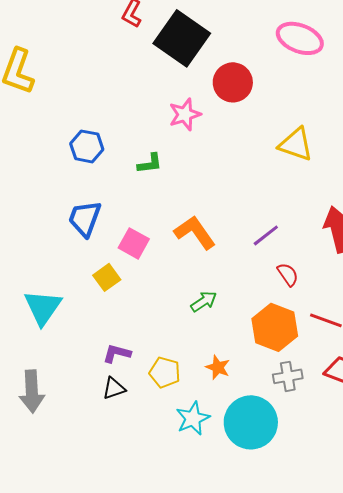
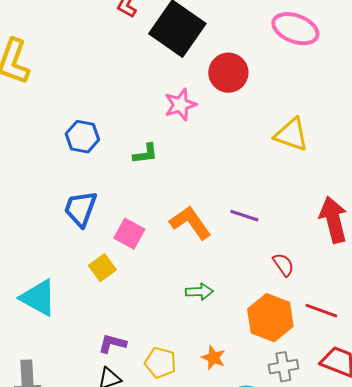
purple line: (266, 235) -> (244, 216), moved, turned 56
green arrow: (204, 301) -> (199, 292), turned 32
cyan triangle: (43, 307) -> (38, 298), turned -36

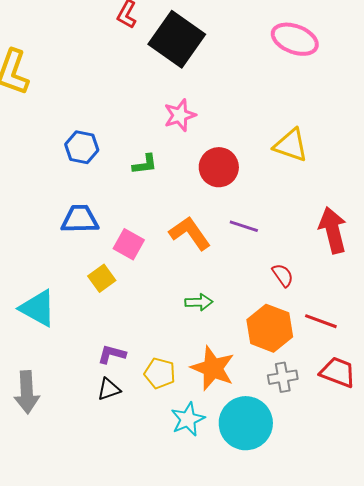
red circle: (228, 73) -> (219, 167), moved
blue trapezoid: (80, 209) -> (80, 219), turned 69
orange star: (213, 358) -> (213, 368), size x1.8

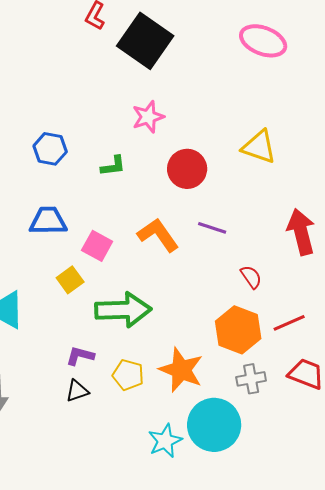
green arrow: (199, 302) -> (123, 310), moved, size x2.0
red line: (321, 321) -> (289, 323), turned -44
cyan star: (188, 419) -> (165, 441), moved

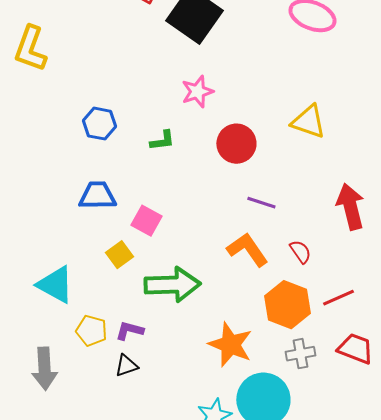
orange L-shape: (158, 235) -> (247, 250), moved
yellow pentagon: (128, 375) -> (91, 331), moved

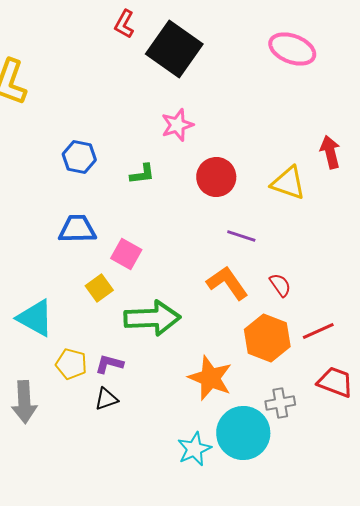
yellow triangle: (308, 122) -> (288, 183), moved
red arrow: (350, 207) -> (330, 152), moved, size x0.7
gray cross: (300, 354) -> (280, 403), moved

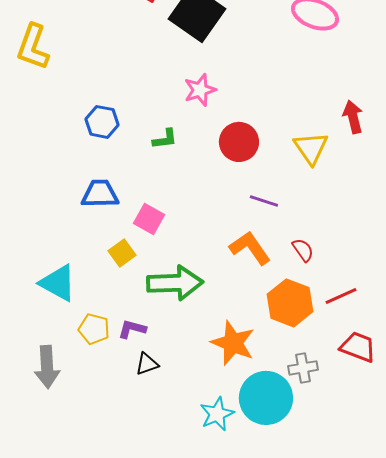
yellow triangle: (288, 183) -> (311, 148), turned 36
black triangle: (106, 399) -> (147, 364), moved

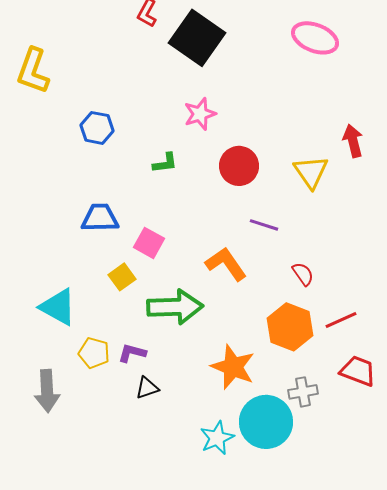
blue hexagon: (102, 122) -> (97, 128), moved
orange L-shape: (250, 248) -> (226, 264), moved

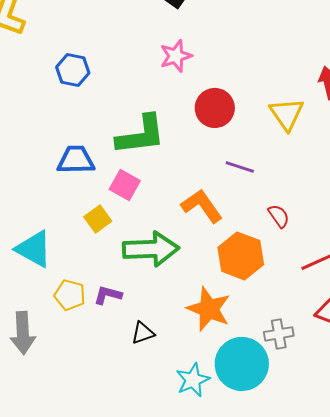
green L-shape: (165, 163) -> (141, 135), moved, size x2.0
orange hexagon: (290, 327) -> (241, 256), moved
black triangle: (147, 388) -> (143, 333), moved

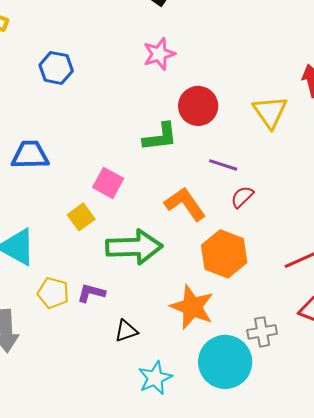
green L-shape: (141, 135) -> (160, 137), moved, size x0.7
blue trapezoid: (76, 160) -> (30, 155), moved
red semicircle: (279, 216) -> (242, 197), moved, turned -100
cyan star: (193, 380) -> (155, 378), moved

